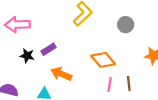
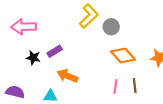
gray circle: (126, 25) -> (111, 27), moved
orange diamond: (103, 60) -> (123, 56), moved

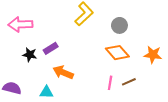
gray circle: (111, 27) -> (119, 25), moved
brown line: (135, 85) -> (129, 82), turned 72

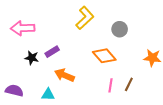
orange diamond: (117, 53) -> (104, 56), moved
brown line: (129, 82) -> (129, 84), turned -40

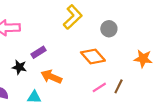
black star: (32, 58) -> (19, 67), moved
pink line: (110, 85) -> (99, 87), turned 48

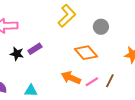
black star: (19, 67) -> (17, 54), moved
orange arrow: (51, 77) -> (71, 78), moved

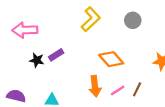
gray circle: (101, 27) -> (133, 20), moved
orange arrow: (71, 78) -> (95, 86), turned -120

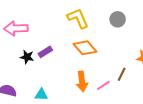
yellow L-shape: (91, 19) -> (78, 18), turned -70
orange diamond: (111, 59) -> (85, 48), moved
brown line: (137, 89) -> (122, 74), moved

